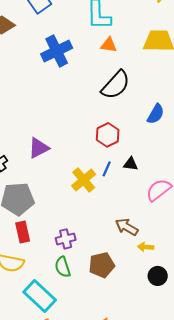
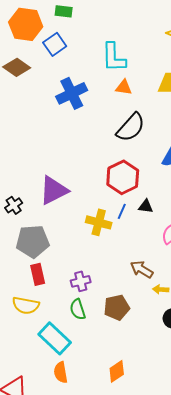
red hexagon: (108, 135) -> (123, 177), size x1.4
purple triangle: (39, 148) -> (54, 190), size x1.4
yellow cross: (84, 180) -> (99, 222), turned -35

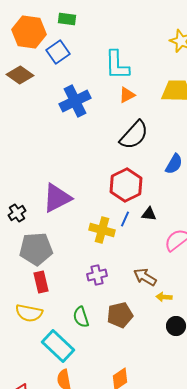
orange triangle: (124, 87) -> (127, 95), turned -36
purple cross: (81, 281) -> (97, 275), moved

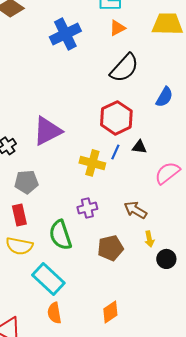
gray pentagon: (36, 249) -> (26, 182), size x0.7
red rectangle: (41, 282) -> (19, 215), moved
yellow arrow: (164, 297) -> (149, 239), moved, turned -105
green semicircle: (81, 317) -> (60, 235), moved, size x1.4

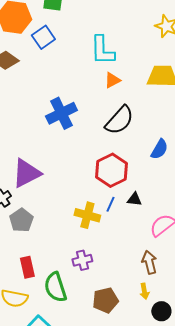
blue cross: (65, 34) -> (61, 113), moved
purple triangle: (47, 131) -> (26, 173), moved
gray pentagon: (26, 182) -> (21, 220), moved, turned -30
brown arrow: (135, 210) -> (149, 262), moved, turned 45
red rectangle: (19, 215) -> (27, 267), moved

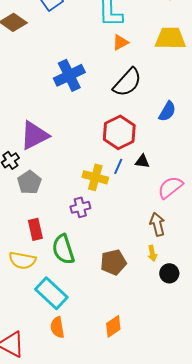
purple cross: (82, 260) -> (80, 207), moved

